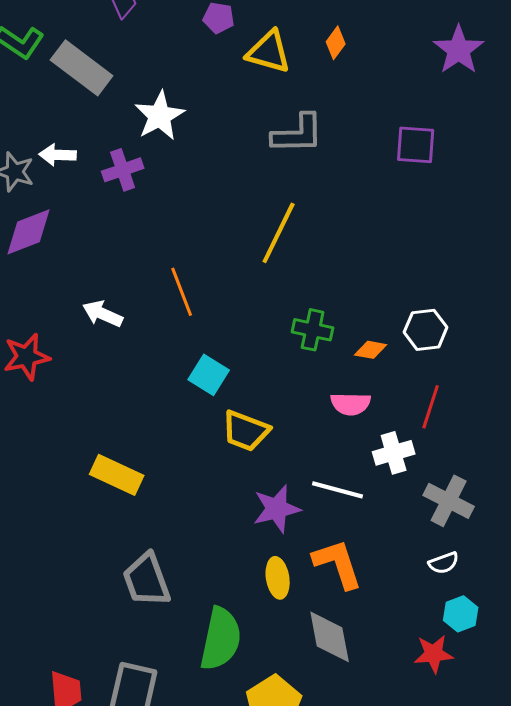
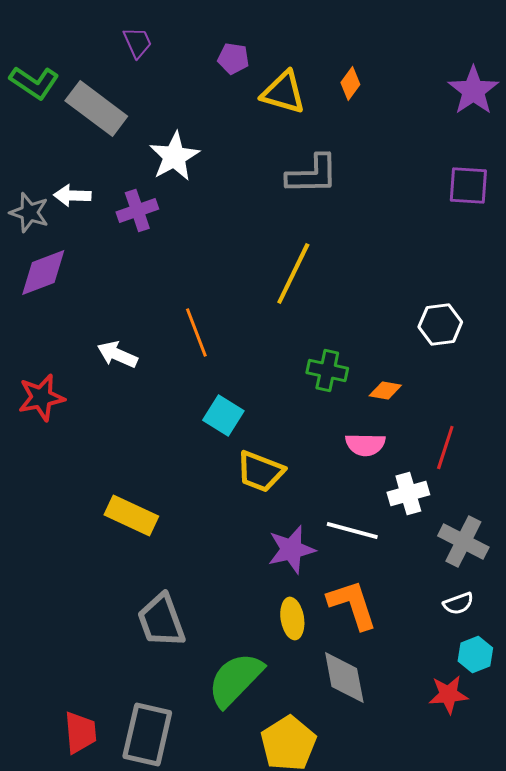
purple square: (416, 145) -> (468, 186), moved
white hexagon: (426, 330) -> (440, 324), moved
green semicircle: (221, 639) -> (235, 680), turned -148

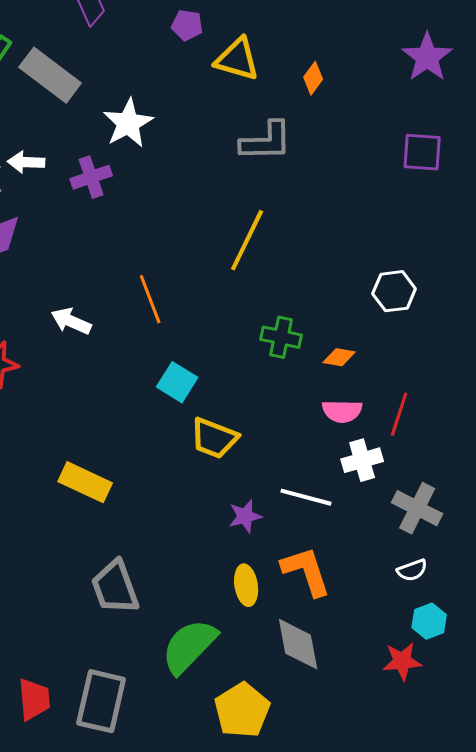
orange diamond: (350, 84) -> (313, 78), moved
pink semicircle: (365, 444) -> (342, 411), moved
purple star: (291, 550) -> (245, 516), size x0.7

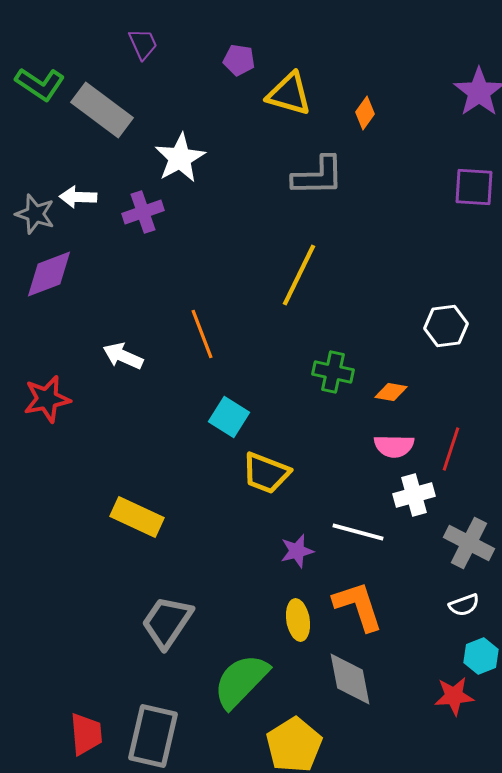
gray trapezoid: (115, 587) -> (167, 622), turned 54

